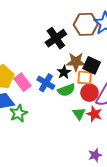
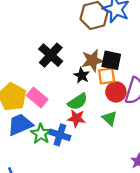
black cross: (56, 38) -> (51, 55), moved
blue cross: (46, 83) -> (60, 135), moved
green semicircle: (66, 90) -> (78, 102), moved
red star: (94, 114) -> (76, 118), moved

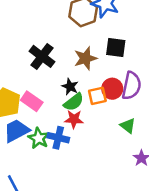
black square: (111, 60) -> (116, 48), moved
black star: (82, 75) -> (70, 87), moved
orange square: (107, 76) -> (97, 96), moved
green triangle: (110, 118) -> (128, 126), moved

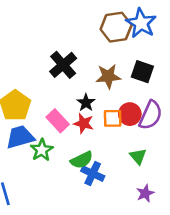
pink rectangle: (32, 101) -> (58, 121), moved
green semicircle: (74, 102) -> (82, 160), moved
red star: (74, 119) -> (84, 123), moved
blue cross: (58, 138) -> (93, 174), moved

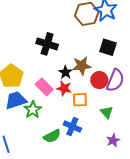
black cross: (63, 65) -> (47, 44), turned -30
brown star: (108, 76) -> (82, 66), moved
orange square: (113, 118) -> (80, 100), moved
green semicircle: (82, 160) -> (52, 136), moved

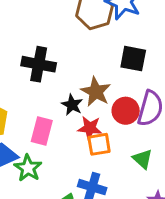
brown star: (82, 66) -> (96, 92), turned -30
pink rectangle: (44, 87) -> (42, 131), turned 66
red star: (64, 88) -> (90, 128), moved

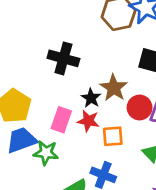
red star: (90, 128) -> (88, 121), moved
green star: (28, 168) -> (46, 153), turned -30

